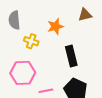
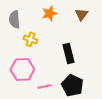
brown triangle: (85, 15) -> (81, 14), turned -40
orange star: (55, 26) -> (49, 13), moved

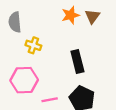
orange star: (49, 13) -> (70, 15), moved

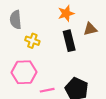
brown triangle: (92, 16) -> (90, 29), moved, turned 40
black rectangle: (77, 62) -> (69, 41), moved

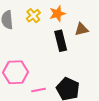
yellow cross: (32, 41) -> (33, 16), moved, turned 32

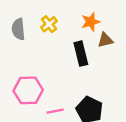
orange star: (57, 14) -> (91, 22), moved

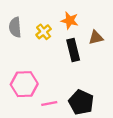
orange star: (91, 22) -> (70, 20), moved, turned 30
yellow cross: (49, 24) -> (44, 32), moved

